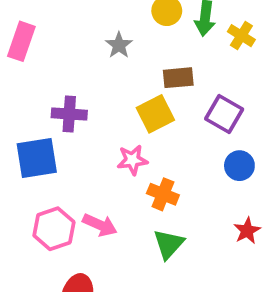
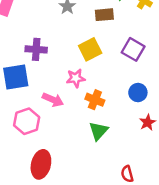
brown rectangle: (178, 78) -> (104, 15), moved
blue circle: (239, 166) -> (138, 93), moved
pink arrow: (100, 225) -> (53, 100), moved

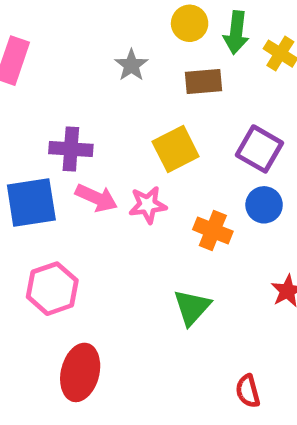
blue circle: (138, 93) -> (264, 205), moved
pink arrow: (53, 100) -> (96, 198), moved
orange cross: (95, 100) -> (213, 230), moved

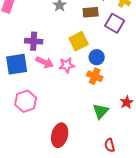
purple square: (259, 149) -> (115, 23), moved
blue circle: (264, 205) -> (97, 57), moved
green triangle: (192, 307) -> (101, 111), moved
red ellipse: (80, 372) -> (60, 135), moved

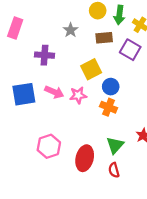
purple cross: (34, 41) -> (44, 55), moved
pink hexagon: (26, 101) -> (49, 146), moved
red ellipse: (60, 135) -> (85, 158), moved
red semicircle: (110, 145) -> (114, 170), moved

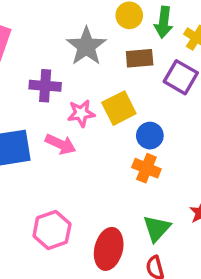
gray star: (71, 30) -> (86, 46), size x1.6
pink star: (78, 95) -> (81, 113), moved

